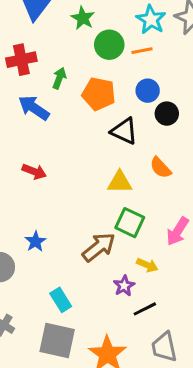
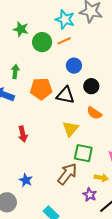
orange pentagon: (99, 94) -> (41, 89), moved
black circle: (167, 114) -> (91, 86), moved
red arrow: (34, 172) -> (23, 134), moved, turned 70
yellow triangle: (120, 182) -> (70, 129), turned -36

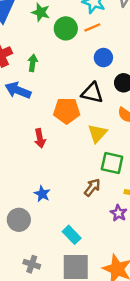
orange pentagon: (41, 89) -> (67, 111), moved
brown arrow: (67, 174) -> (92, 187), size x0.7

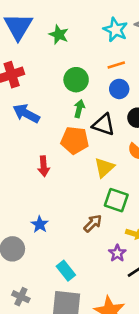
orange line: (92, 27) -> (116, 65), moved
green circle: (66, 28) -> (76, 80), moved
green arrow: (33, 63) -> (79, 109), moved

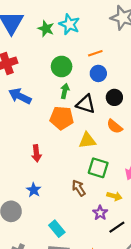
cyan star: (116, 30) -> (69, 24), moved
red arrow: (44, 166) -> (36, 153), moved
yellow triangle: (104, 168) -> (87, 140), turned 36
brown arrow: (93, 223) -> (79, 188), turned -77

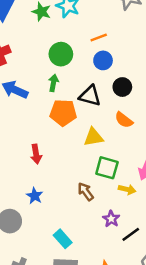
green arrow: (65, 91) -> (53, 83), moved
yellow arrow: (114, 196) -> (127, 189), moved

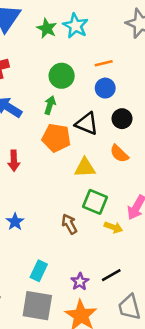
red arrow: (36, 154) -> (14, 161), moved
purple star: (111, 219) -> (80, 282), moved
cyan rectangle: (63, 239) -> (39, 271), turned 60

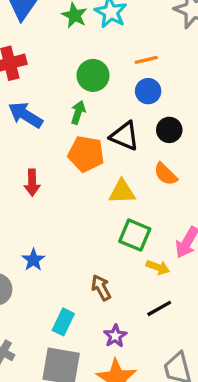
brown arrow: (69, 224) -> (101, 288), moved
black line: (111, 275) -> (159, 308), moved

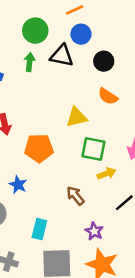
black triangle: (125, 136) -> (62, 56), moved
orange pentagon: (86, 154) -> (39, 148), moved
yellow arrow: (158, 267) -> (107, 174), moved, turned -30
cyan rectangle: (63, 322) -> (39, 229), moved

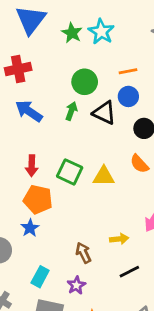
orange pentagon: (39, 148) -> (38, 200), moved
green square: (93, 149) -> (70, 172), moved
purple star: (94, 231) -> (76, 285), moved

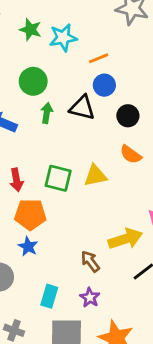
cyan star: (101, 32) -> (63, 38), moved, turned -30
green circle: (85, 82) -> (33, 81), moved
yellow arrow: (119, 239) -> (125, 239), size x1.6

